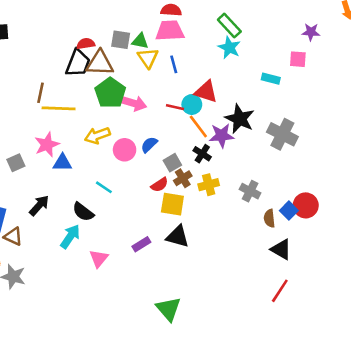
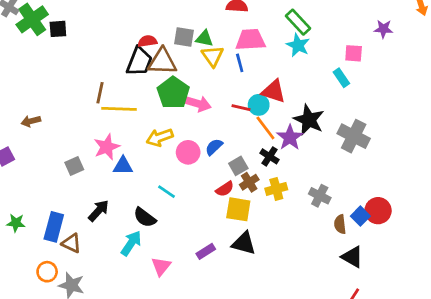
pink trapezoid: (170, 31) -> (251, 40), moved
pink square: (298, 59) -> (354, 53), moved
cyan rectangle: (271, 79) -> (341, 78), turned 42
purple star: (222, 136) -> (290, 137), turned -30

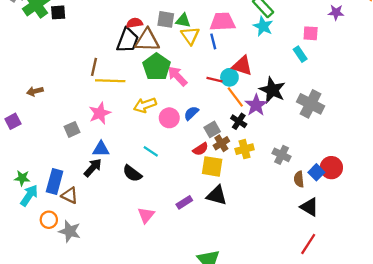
pink arrow: (198, 104) -> (177, 76), turned -150
blue triangle: (123, 166) -> (101, 149), moved
cyan arrow: (131, 243) -> (29, 195), moved

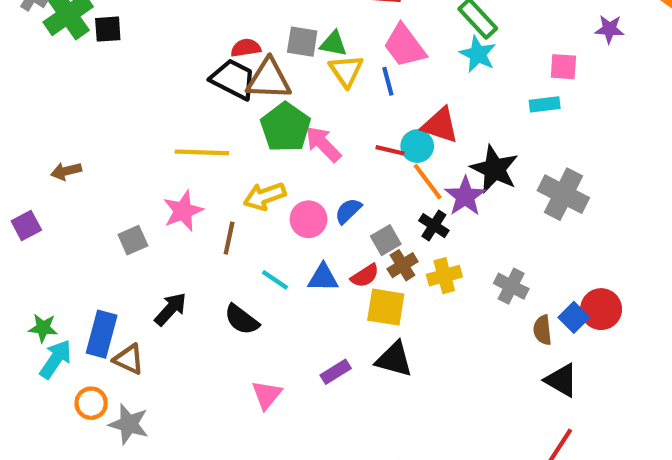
pink trapezoid: (223, 22) -> (405, 46), turned -124
black trapezoid: (128, 40) -> (233, 79), turned -84
cyan rectangle: (300, 54) -> (545, 104), turned -63
brown line: (94, 67) -> (229, 238), moved
blue triangle: (101, 149) -> (323, 278), moved

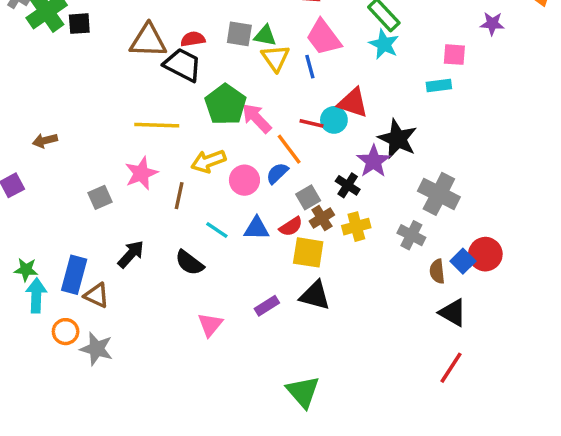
brown triangle: (269, 79) -> (148, 41), moved
orange line: (428, 182) -> (289, 149), moved
gray cross: (563, 194) -> (439, 194), moved
cyan arrow: (56, 359) -> (36, 295), turned -32

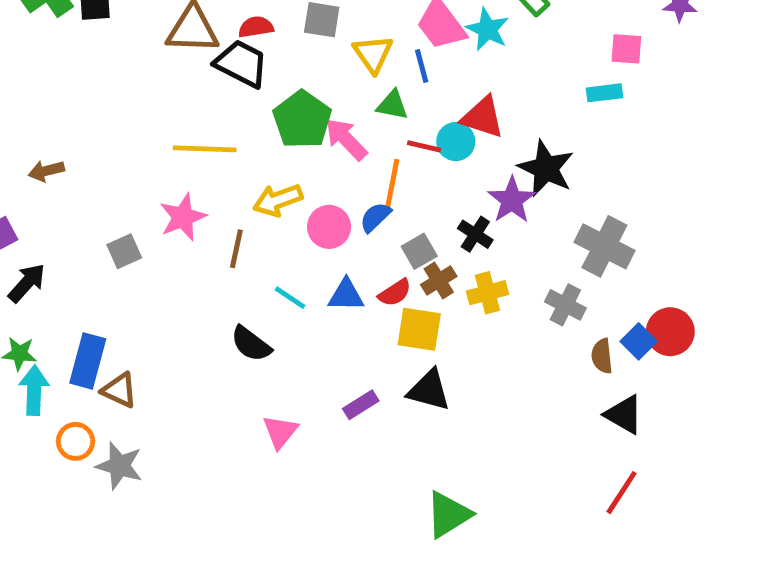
green triangle: (265, 36) -> (392, 105), moved
cyan star: (384, 44) -> (487, 29), moved
orange line: (289, 149) -> (392, 183), turned 48
black arrow: (131, 254) -> (27, 283), moved
green triangle: (303, 392) -> (448, 515), moved, turned 39

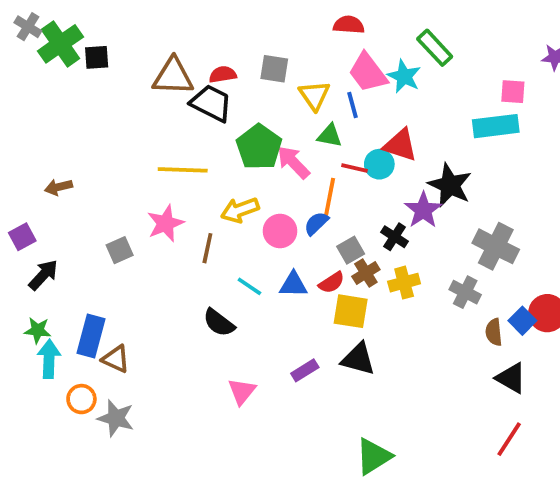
cyan rectangle: (604, 93) -> (496, 126), size x1.6

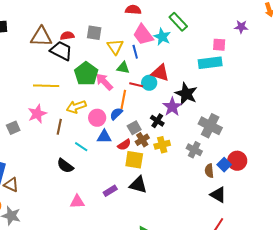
blue triangle: (293, 284) -> (104, 137), moved
pink triangle: (242, 391) -> (77, 202), turned 49

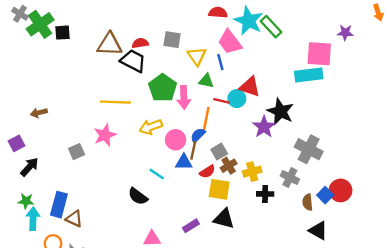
cyan star: (162, 37) -> (249, 21), moved, size x1.4
pink square: (219, 45) -> (319, 54), size x1.6
pink arrow: (104, 82) -> (184, 97), turned -138
black cross: (157, 121) -> (265, 194), moved, turned -32
brown line: (59, 127) -> (193, 150), moved

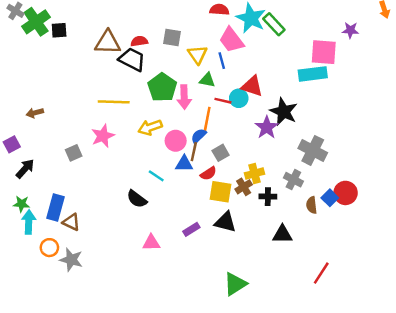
brown cross: (229, 166) -> (244, 187), moved
black triangle: (318, 231) -> (282, 234), moved, turned -30

